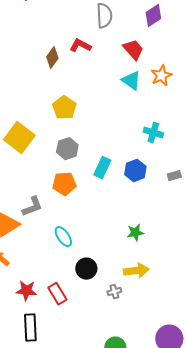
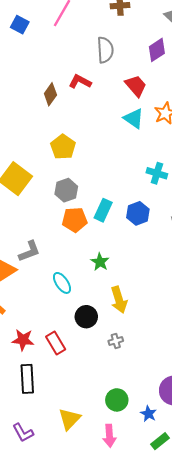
orange pentagon: (64, 184) -> (75, 220), moved
green star: (135, 233) -> (100, 262), moved, turned -30
yellow arrow: (136, 271) -> (119, 300), moved, turned 80

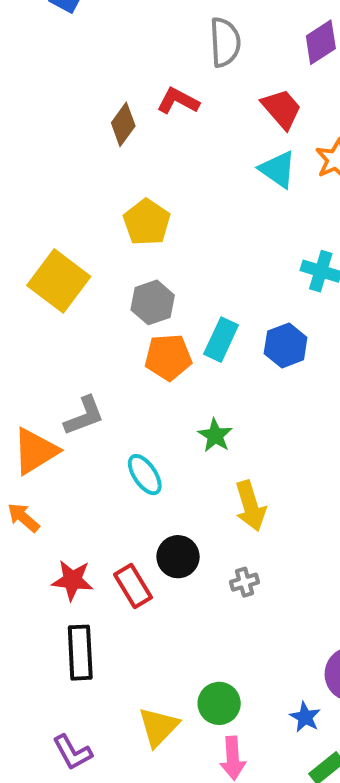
black circle: (86, 317) -> (178, 557), moved
green circle: (117, 400) -> (219, 703), moved

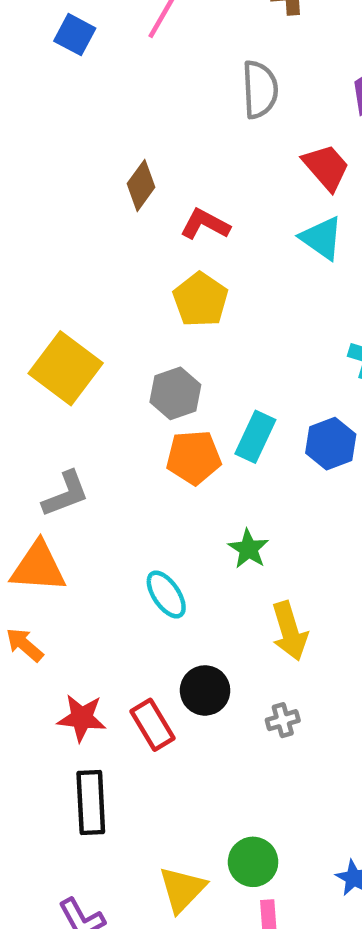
red L-shape: (178, 101) -> (205, 224), moved
yellow pentagon: (147, 222) -> (200, 300), moved
gray L-shape: (84, 416) -> (66, 494), moved
orange triangle: (35, 451) -> (38, 567), turned 36

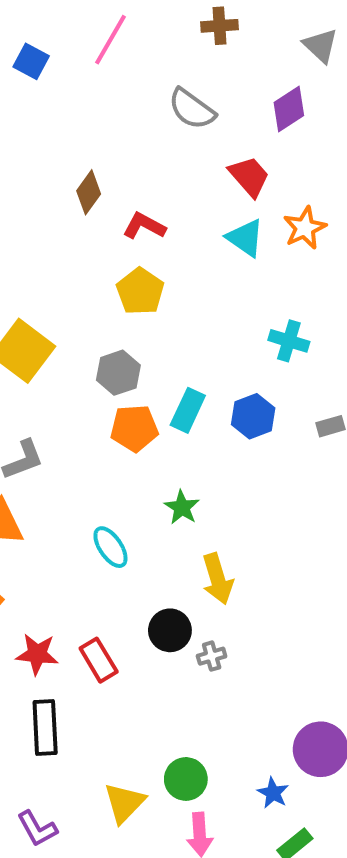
gray semicircle: (260, 89) -> (192, 109), turned 129
black circle: (205, 690) -> (170, 630), moved

